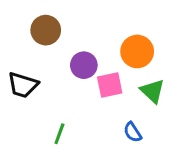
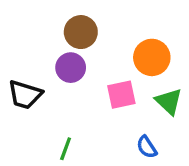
brown circle: (46, 30) -> (81, 32), moved
purple circle: (84, 65) -> (71, 68), moved

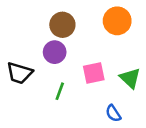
orange circle: (152, 57) -> (117, 21), moved
green line: (66, 149) -> (60, 91), moved

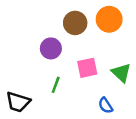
brown circle: (62, 25) -> (75, 23), moved
black trapezoid: (19, 73) -> (18, 102), moved

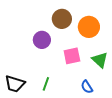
orange circle: (109, 19) -> (89, 27), moved
green line: (56, 85) -> (46, 84), moved

